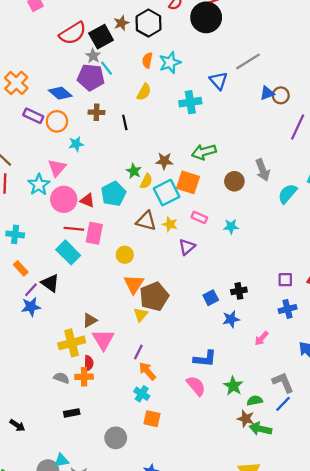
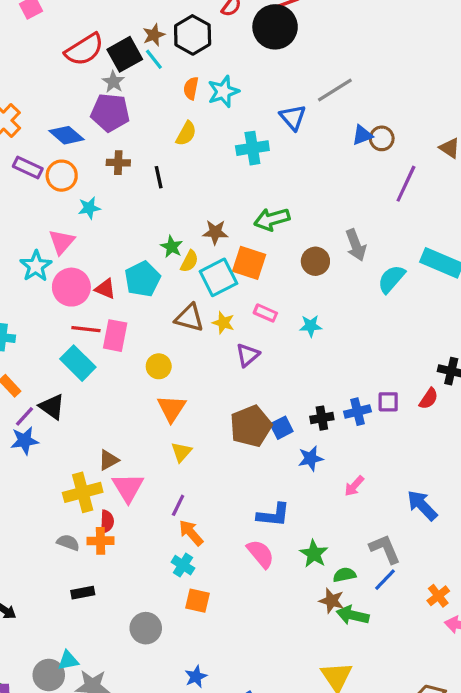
cyan line: (107, 68) -> (154, 59), moved
brown pentagon: (154, 297) -> (251, 426), moved
blue cross: (288, 309) -> (357, 412), moved

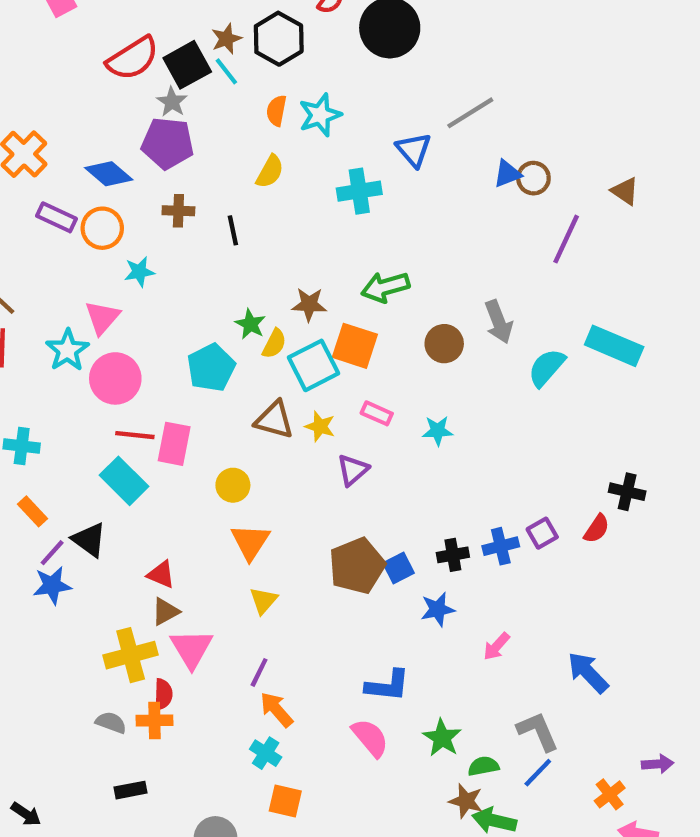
red triangle: (105, 289) -> (161, 574), moved
purple square: (388, 402) -> (542, 533), turned -30

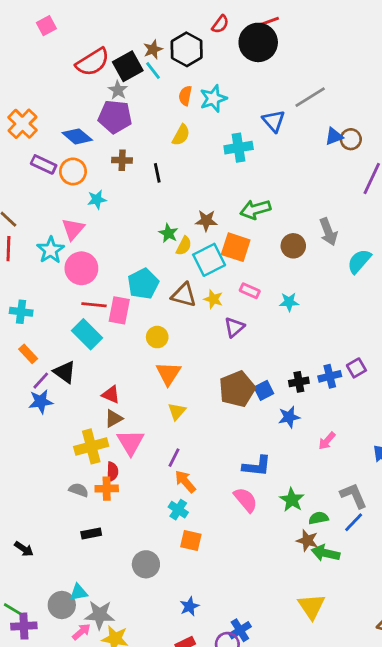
cyan pentagon: (211, 368) -> (143, 284), moved

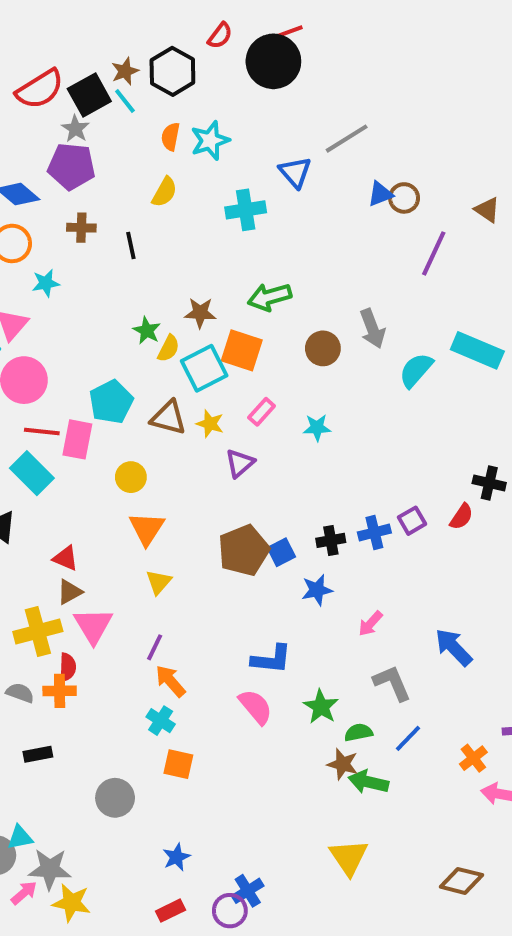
pink rectangle: (250, 291) -> (262, 412), turned -72
gray L-shape: (354, 496) -> (392, 683), moved

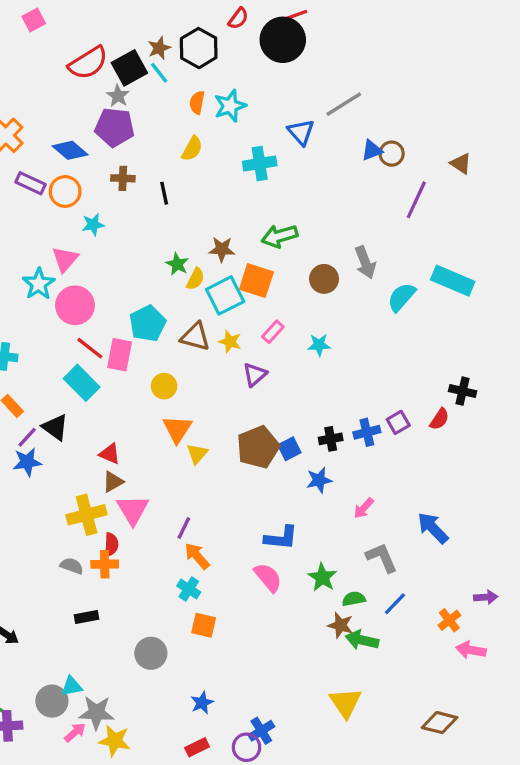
red line: (42, 432) -> (90, 348), turned 32
yellow triangle: (159, 582) -> (197, 454), moved

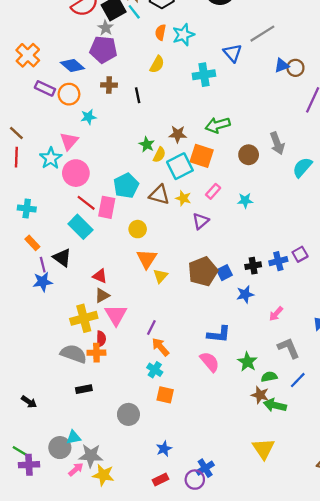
purple line: (27, 437) -> (43, 265), turned -56
gray semicircle: (72, 566) -> (74, 354), size x1.6

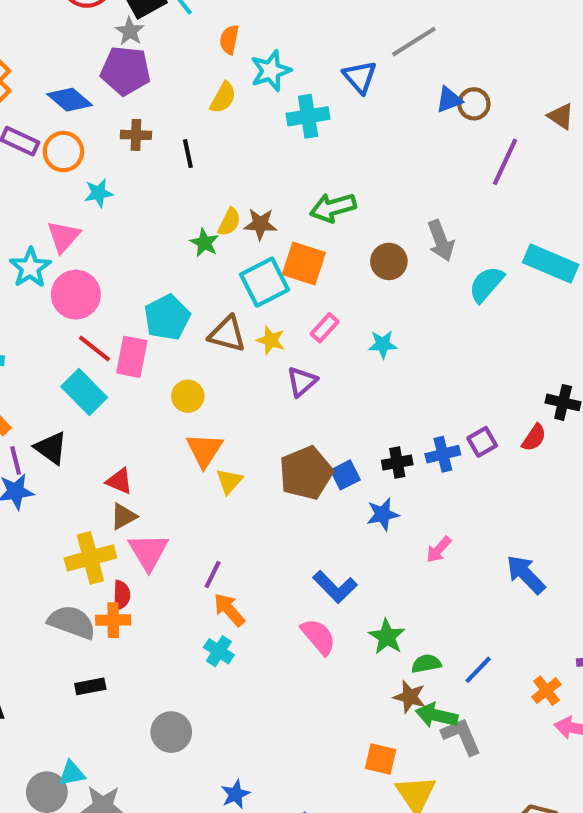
cyan star: (183, 35) -> (271, 71), moved
yellow semicircle: (159, 155) -> (229, 222), moved
blue L-shape: (219, 334) -> (335, 587), turned 40
gray L-shape: (289, 348) -> (461, 736), moved
orange square: (165, 395) -> (381, 759), moved

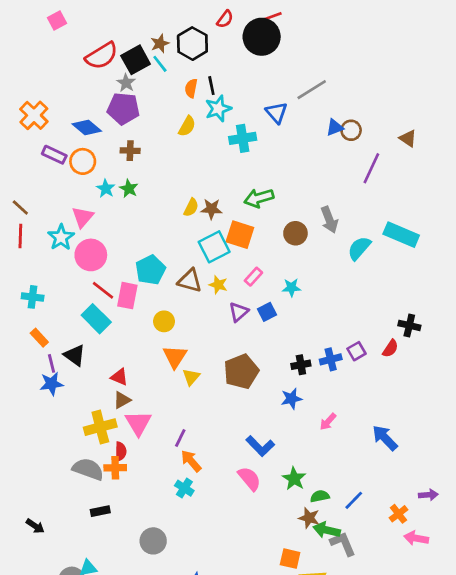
black line: (188, 154) -> (211, 86), moved
cyan star: (99, 193) -> (106, 189), turned -30
green star: (204, 243) -> (129, 189), moved
blue square: (345, 475) -> (267, 312), moved

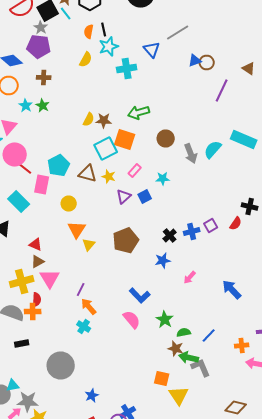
gray arrow: (329, 220) -> (191, 154), moved
red line: (103, 290) -> (24, 168), moved
black cross: (301, 365) -> (170, 236), turned -32
orange cross: (398, 514) -> (242, 346), turned 32
gray circle: (153, 541) -> (61, 366), size x1.4

